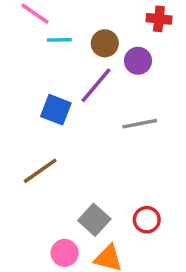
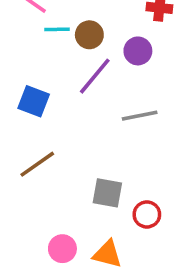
brown circle: (105, 43) -> (89, 35), moved
blue square: (56, 110) -> (34, 101), moved
gray square: (94, 220) -> (107, 193), moved, turned -32

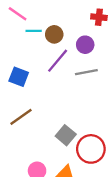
gray line: (140, 116) -> (86, 72), moved
gray square: (107, 193) -> (66, 135), turned 30
red circle: (147, 214) -> (91, 149), size x1.6

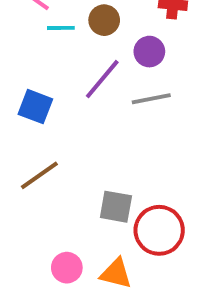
brown circle: (54, 34) -> (104, 20), moved
gray square: (66, 135) -> (116, 207), turned -30

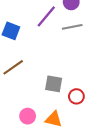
red circle: (159, 230) -> (76, 96), size x0.6

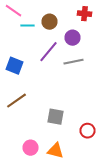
red circle: (76, 96) -> (88, 131), moved

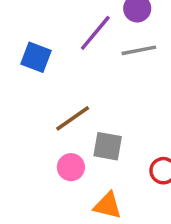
brown line: (16, 101) -> (73, 118), moved
pink circle: (30, 148) -> (71, 167), moved

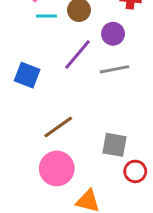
gray square: (108, 146) -> (114, 145), moved
pink circle: (71, 167) -> (57, 168), size x1.5

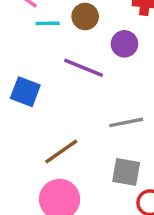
purple line: (77, 54) -> (83, 68), turned 72
gray line: (114, 69) -> (126, 122), moved

